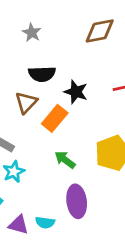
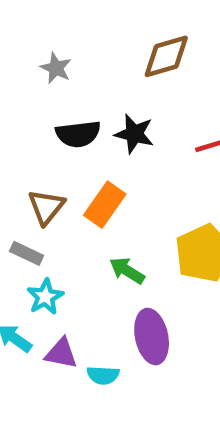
black star: (76, 92) -> (134, 134), moved
brown triangle: (26, 103) -> (46, 207), moved
purple triangle: (18, 225) -> (61, 353), moved

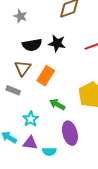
brown triangle: (46, 207) -> (23, 68), moved
gray rectangle: (27, 253) -> (13, 90), moved
cyan star: (45, 297) -> (31, 119), moved

